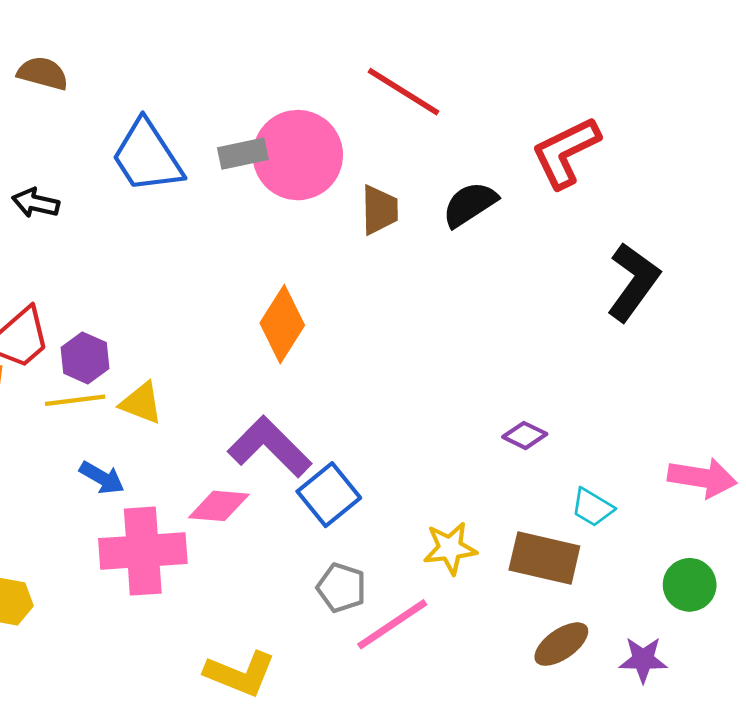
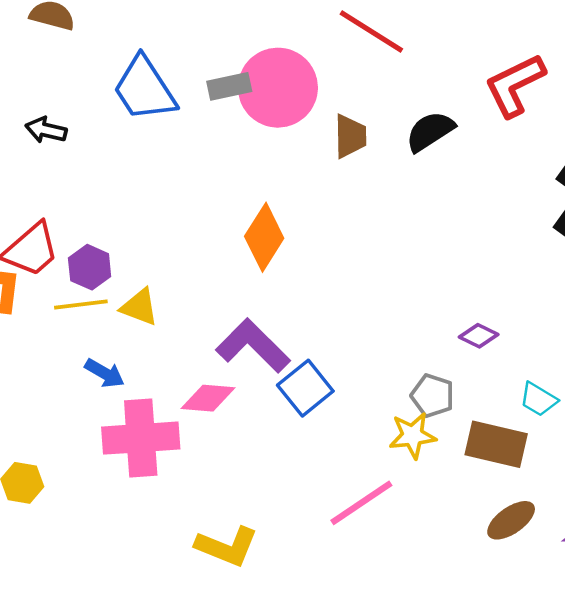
gray pentagon: (342, 588) -> (433, 396), moved

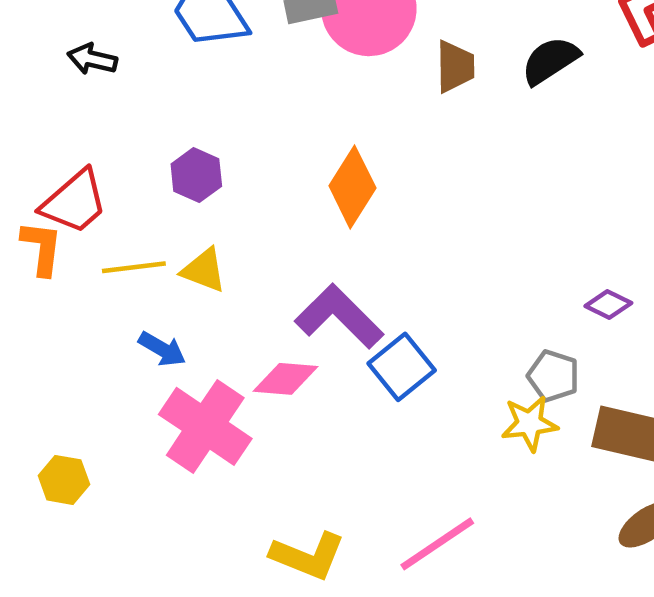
purple hexagon: (90, 267) -> (196, 175), moved
pink cross: (141, 438) -> (205, 426), turned 38
pink line: (361, 503) -> (437, 544), moved

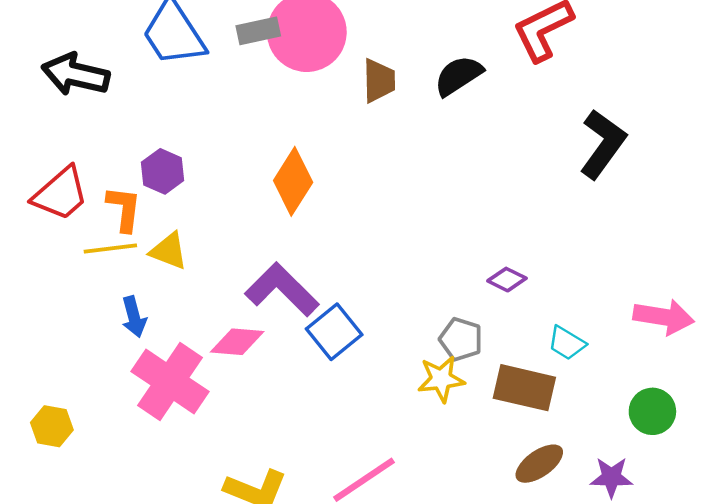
black arrow: (92, 59) -> (75, 74), size x1.6
orange L-shape: (42, 248) -> (124, 209), moved
blue arrow: (162, 349) -> (134, 317), turned 45

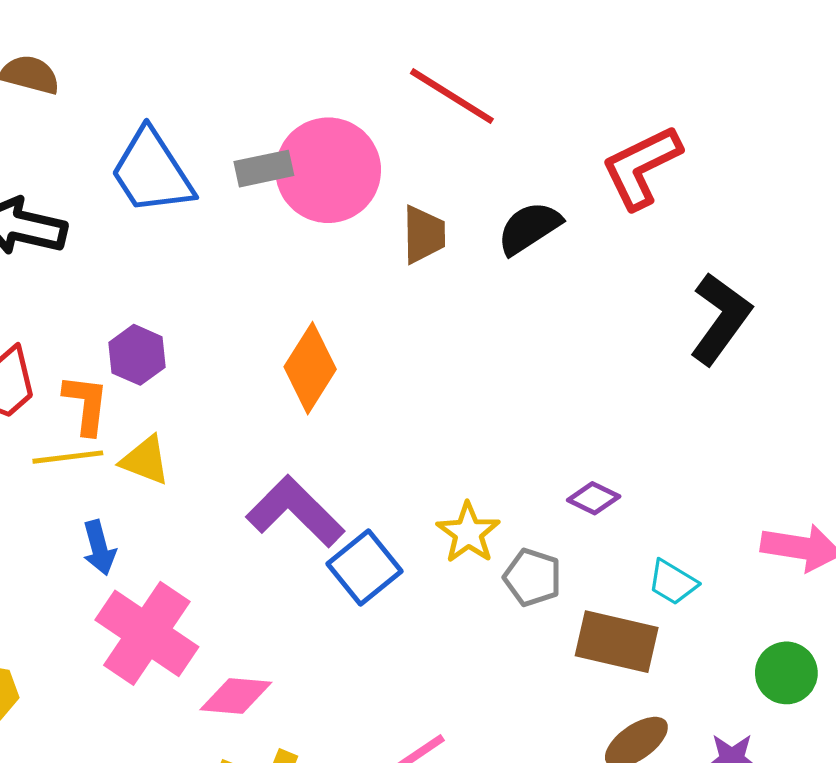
pink diamond: (237, 342) -> (236, 696), moved
yellow star: (441, 379) -> (468, 533), moved, turned -30

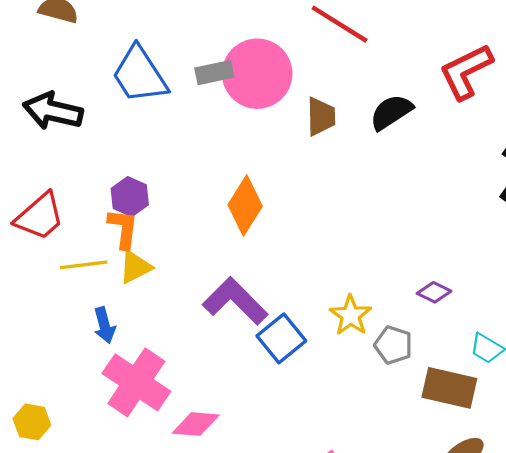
orange L-shape: (86, 404) -> (123, 229), moved
yellow triangle: (145, 460) -> (135, 267), turned -48

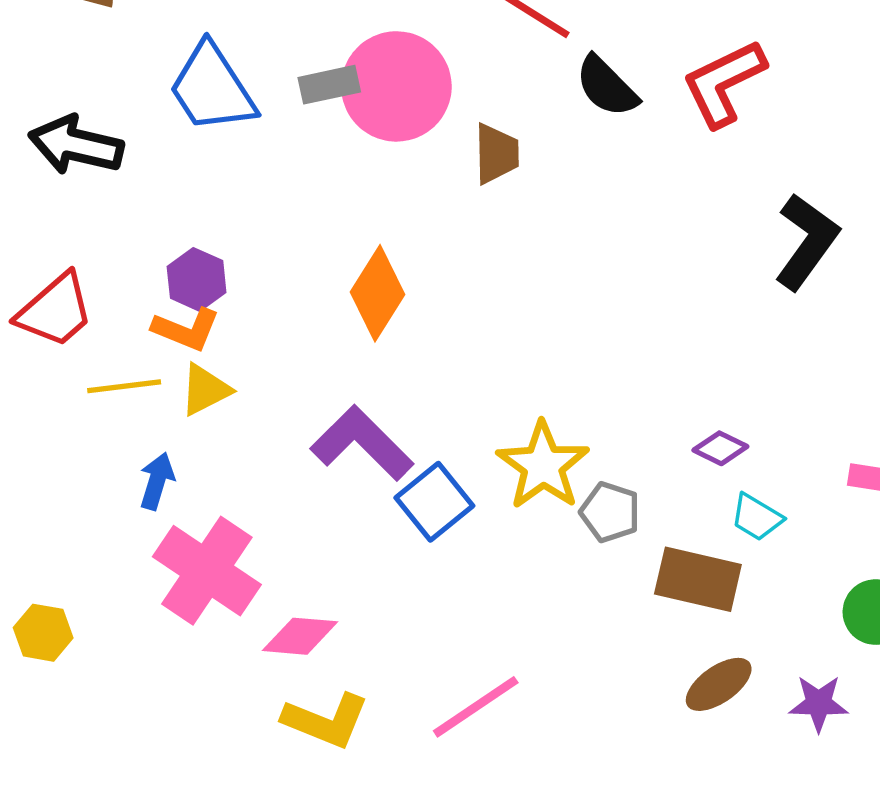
black semicircle: (391, 112) -> (607, 86), moved, turned -102
orange L-shape: (123, 229) -> (186, 329), turned 105
purple diamond: (434, 292) -> (720, 448), moved
yellow star: (351, 315) -> (543, 466), size x1.4
blue arrow: (104, 325) -> (157, 481), turned -148

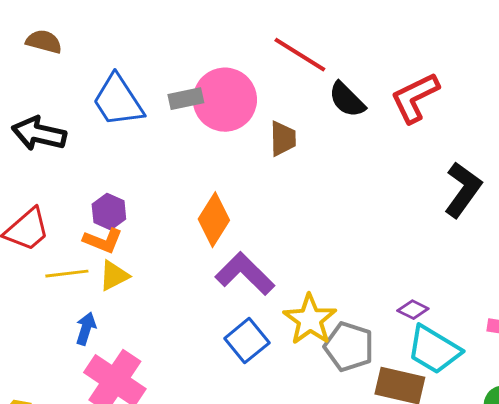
purple L-shape: (362, 443) -> (245, 274), moved
gray pentagon: (610, 512) -> (349, 347), size x1.4
cyan trapezoid: (757, 517) -> (434, 350), size x1.8

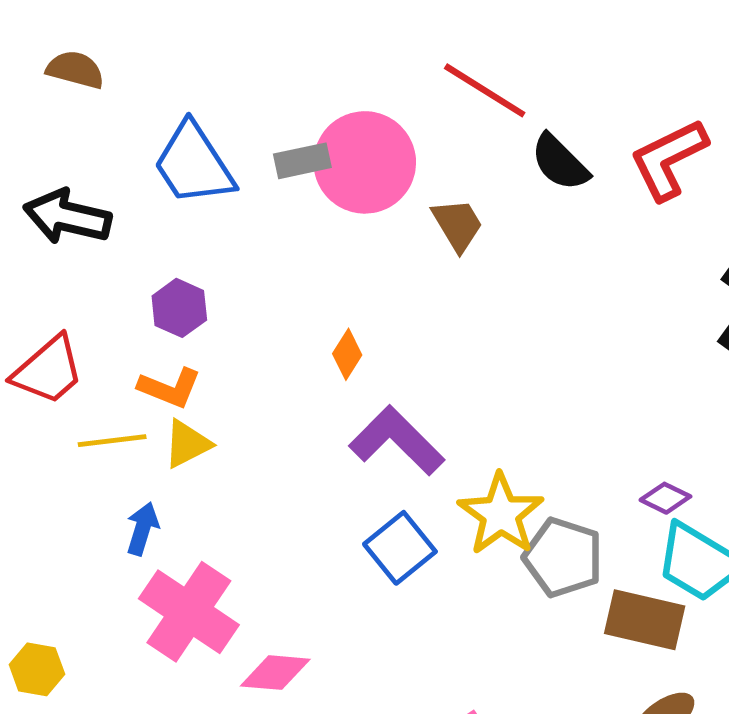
brown trapezoid: (283, 139) -> (458, 225), turned -30
purple hexagon: (109, 212) -> (179, 308), moved
orange diamond: (214, 220) -> (347, 354), size x0.6

